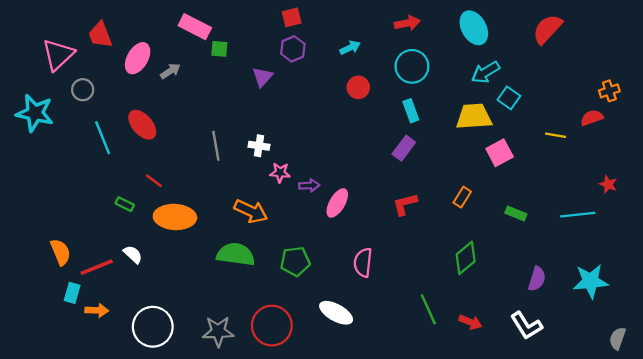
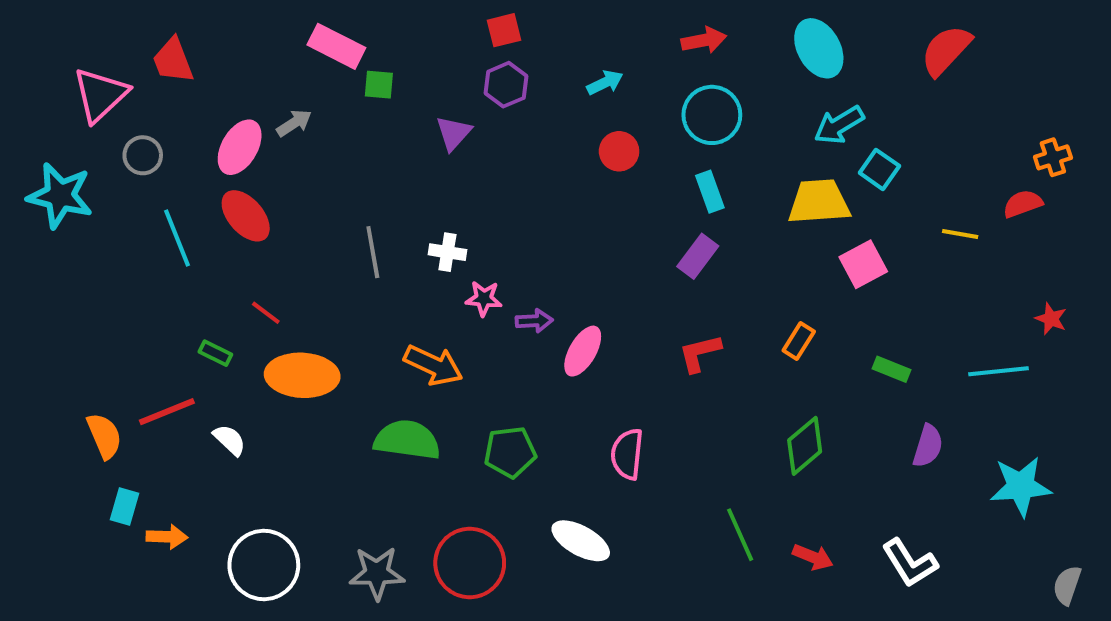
pink ellipse: (138, 58) -> (240, 147), moved
red line: (97, 267) -> (167, 412), moved
purple semicircle: (537, 279) -> (928, 446), moved

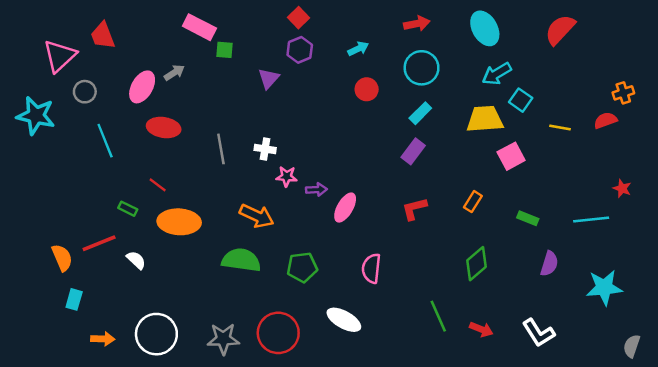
red square: (504, 30) -> (299, 18), turned -30
cyan rectangle: (710, 192) -> (420, 113), turned 65
red ellipse: (246, 216) -> (164, 127), moved, turned -40
yellow line: (960, 234) -> (560, 127), moved
orange arrow: (167, 537) -> (103, 339), moved

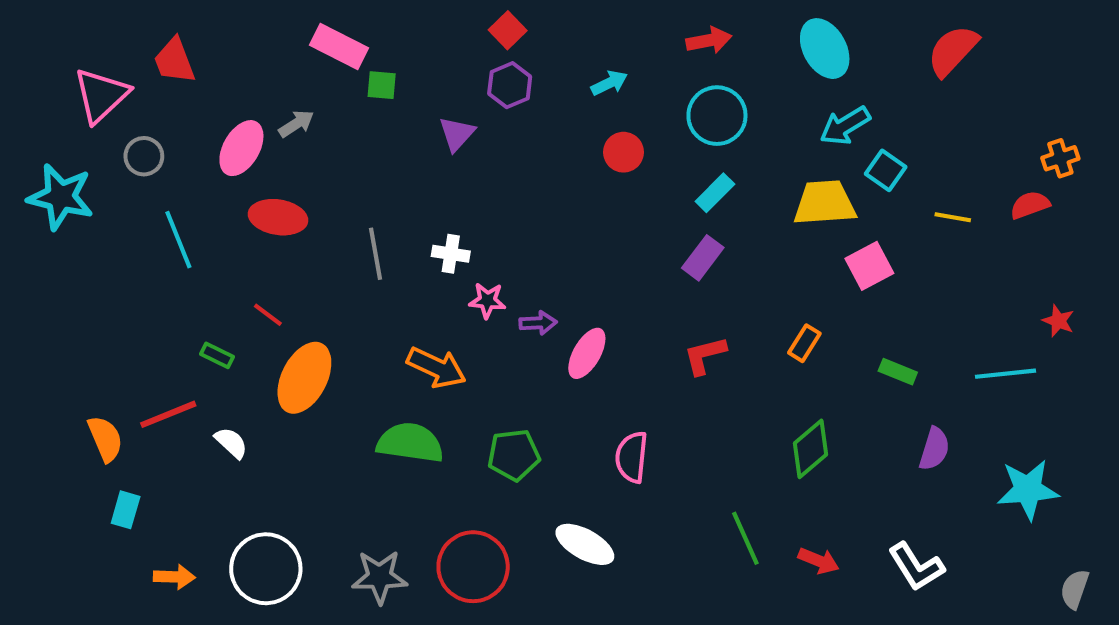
orange ellipse: (179, 222) -> (304, 378), turned -66

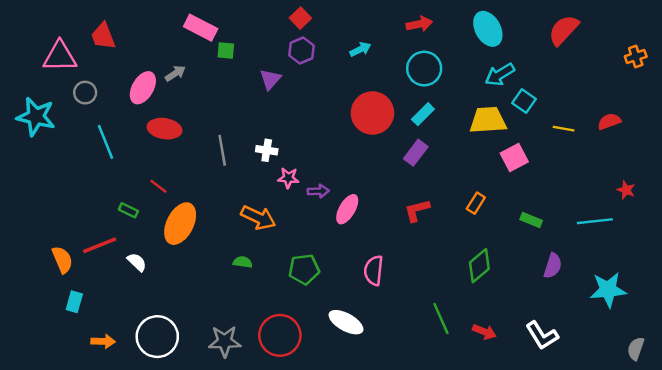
pink triangle: (101, 95) -> (60, 56), turned 42
red circle: (623, 152) -> (372, 113), moved, size x1.8
orange cross: (1060, 158) -> (636, 56), moved
green semicircle: (410, 443) -> (243, 262), size x0.5

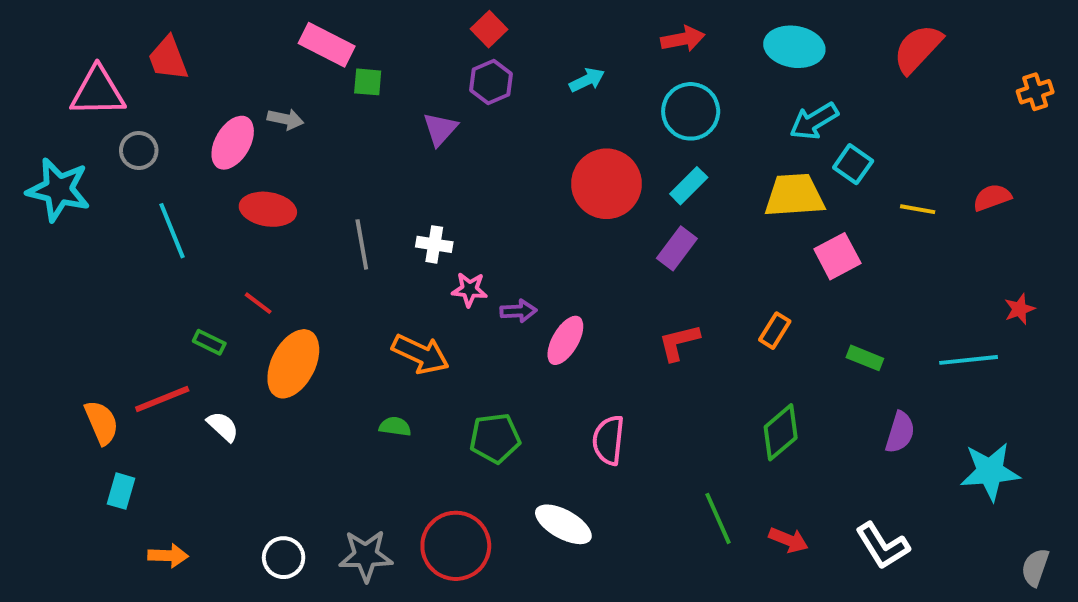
cyan ellipse: (488, 29) -> (794, 47), turned -52
gray arrow: (175, 73) -> (286, 119), turned 45
red star: (626, 190) -> (1019, 309), turned 30
white circle: (157, 337) -> (284, 558), moved, size x0.6

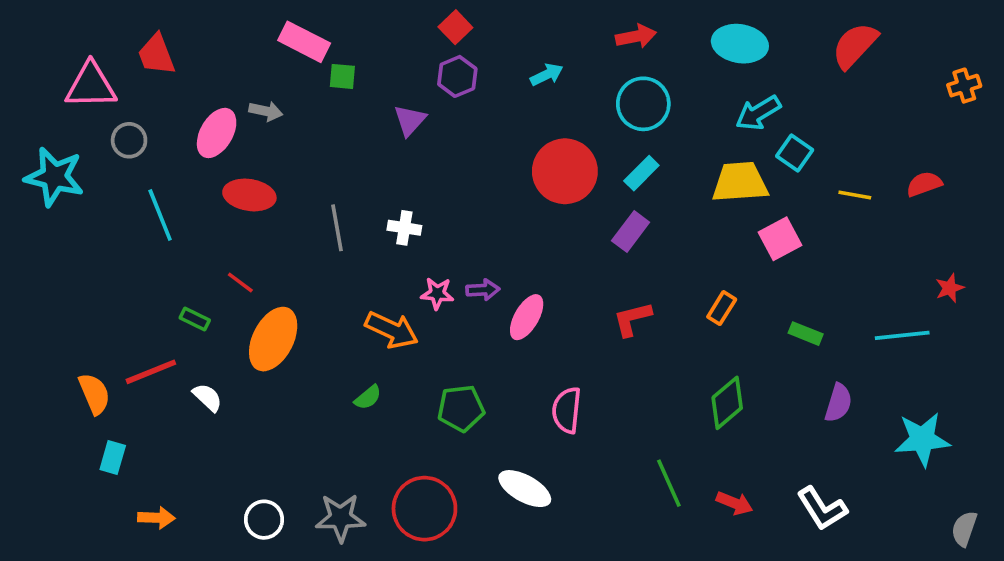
pink star: (469, 289) -> (437, 293), moved
green semicircle: (395, 426) -> (368, 397), turned 132

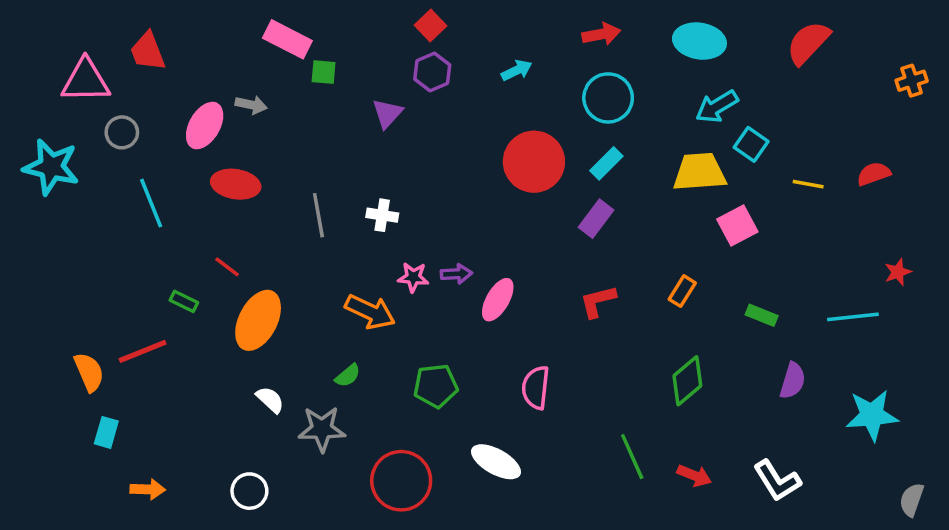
white semicircle: (207, 397) -> (270, 400), moved
gray star: (341, 518) -> (322, 429), moved

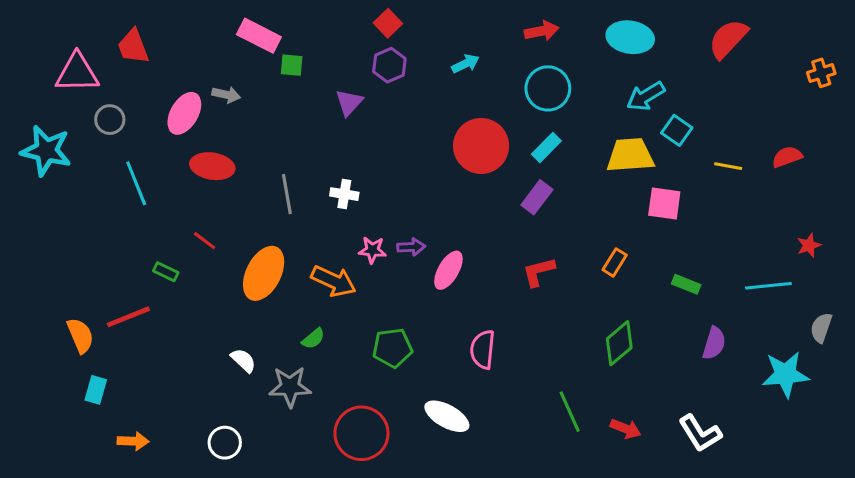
pink square: (737, 226) -> (664, 203), turned 36
orange ellipse: (258, 320) -> (264, 273), moved
gray semicircle: (912, 500) -> (821, 328), moved

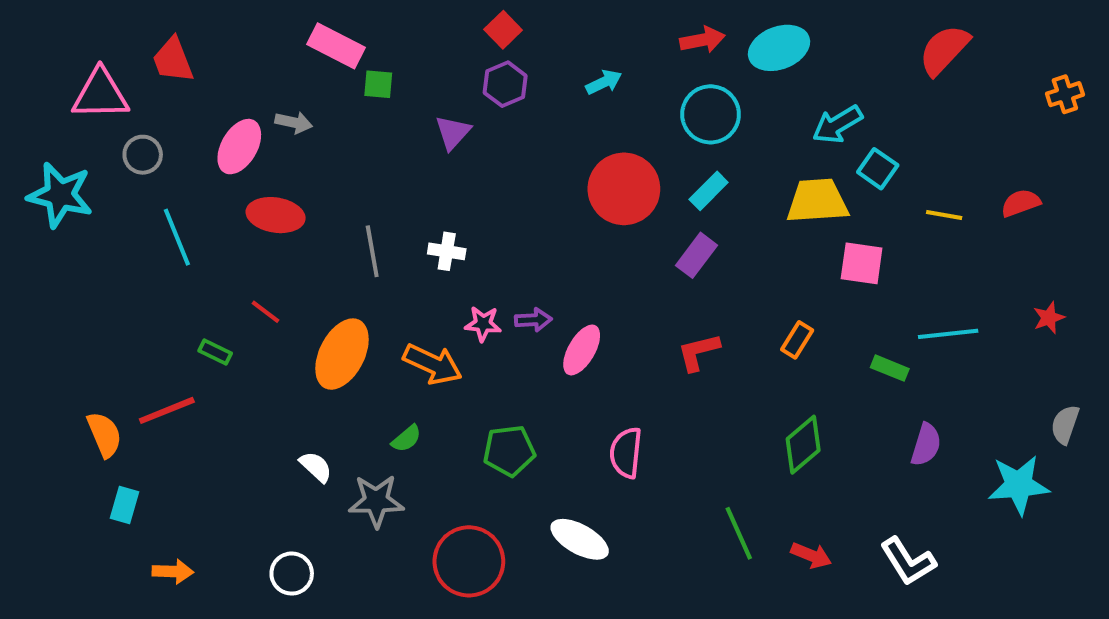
cyan ellipse: (630, 37) -> (779, 48), moved, turned -30
cyan line: (768, 286) -> (948, 334), moved

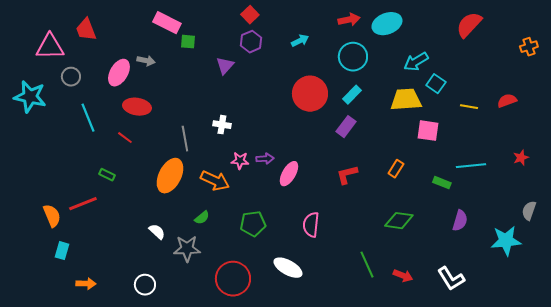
gray line: (372, 251) -> (185, 139), moved
red line: (265, 312) -> (125, 138), moved
green diamond: (803, 445) -> (399, 221), turned 48

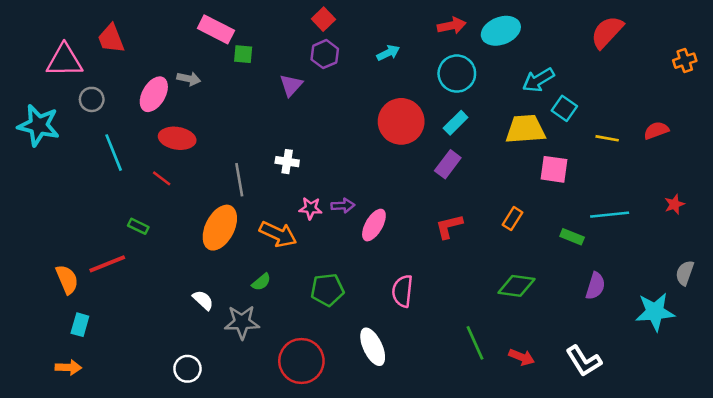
white ellipse: (288, 268) -> (373, 347), turned 36
orange arrow: (86, 284) -> (68, 367), moved

